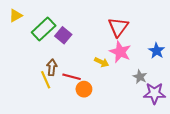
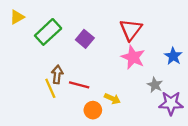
purple square: (63, 35) -> (85, 39), moved
yellow arrow: (102, 62) -> (112, 99), moved
orange circle: (84, 89) -> (93, 110), moved

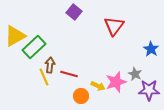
yellow triangle: (17, 17) -> (15, 36), moved, size x1.6
green rectangle: (48, 32) -> (34, 47), moved
purple square: (85, 39) -> (74, 12), moved
pink star: (133, 57) -> (116, 82), moved, turned 30

